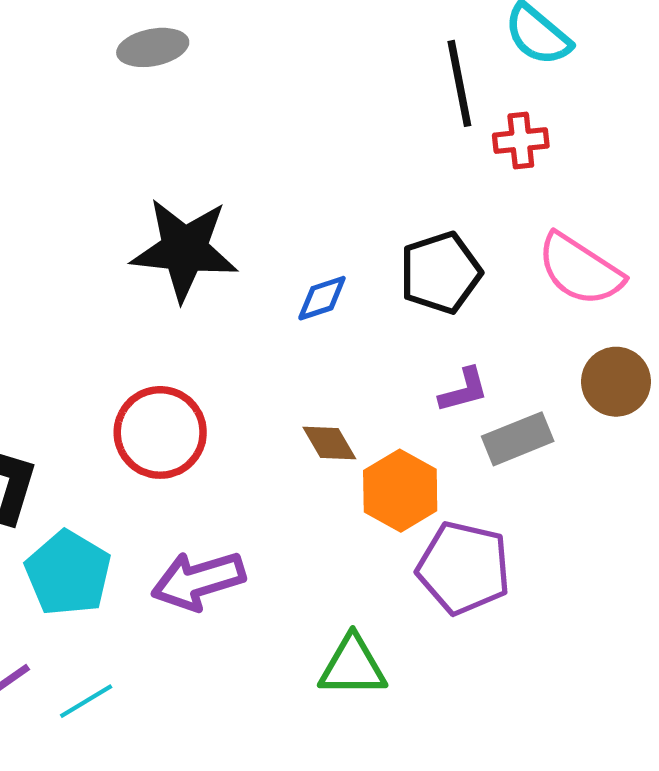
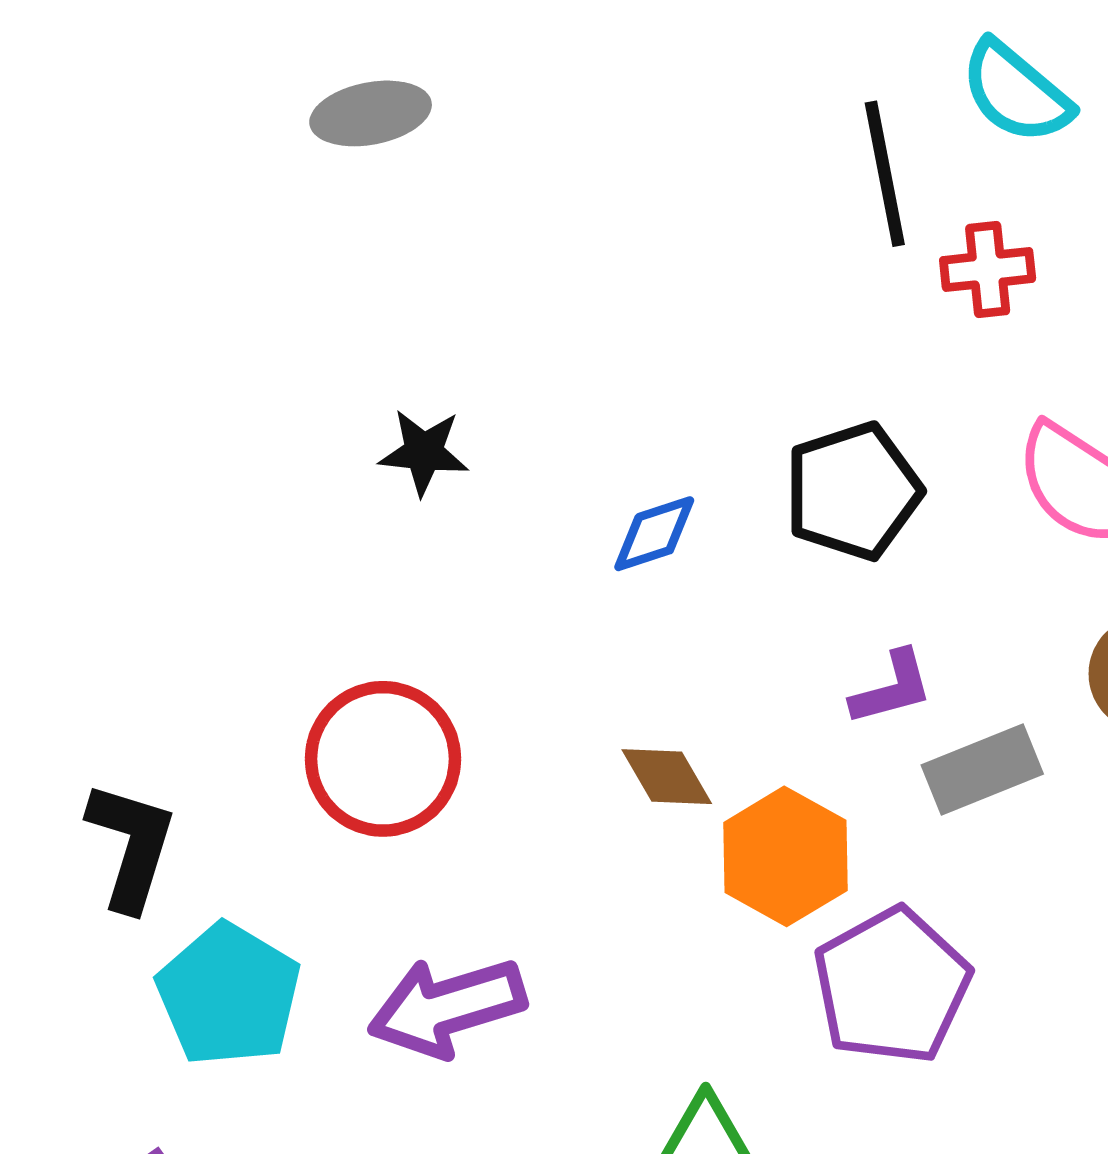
black star: (184, 249) -> (424, 452), size x0.5
purple pentagon: (464, 568) -> (892, 986), turned 30

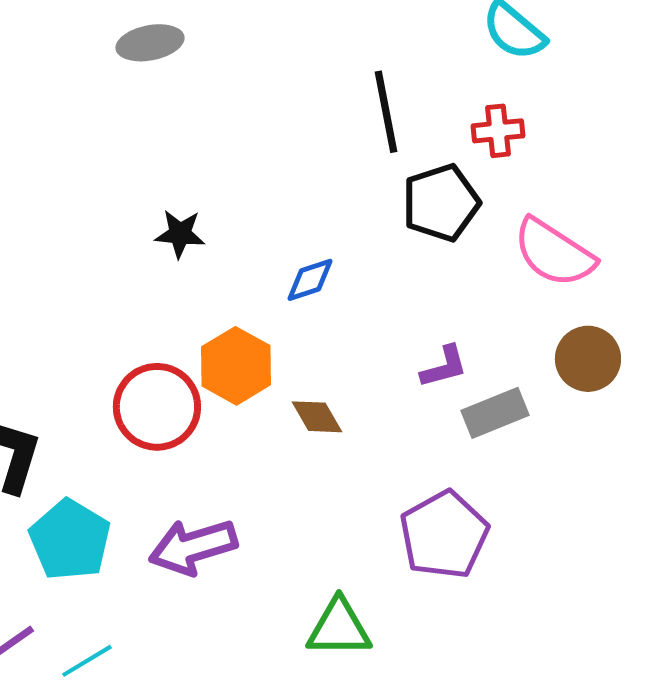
black line: (885, 174) -> (386, 112), moved
black pentagon: (853, 491) -> (441, 203), moved
orange hexagon: (785, 856) -> (236, 366), moved

